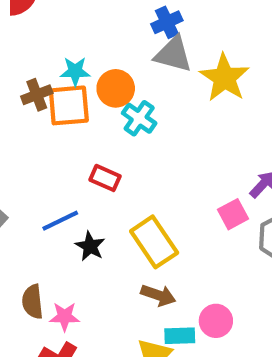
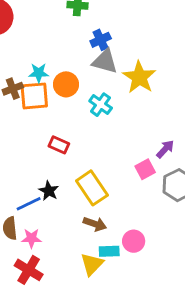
cyan cross: (139, 118) -> (101, 105), moved
blue line: (60, 221) -> (29, 204), moved

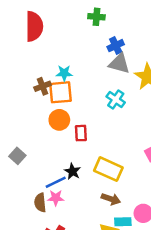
orange circle: (66, 84) -> (59, 120), moved
red rectangle: (59, 145) -> (81, 133), turned 63
yellow rectangle: (92, 188) -> (108, 169), turned -32
pink star: (31, 238) -> (56, 198), moved

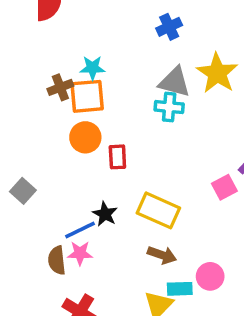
gray triangle: (119, 64) -> (174, 82), moved
cyan cross: (116, 99) -> (169, 107), turned -30

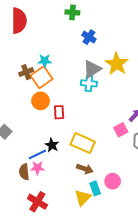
blue cross: (169, 27) -> (89, 37), turned -32
gray triangle: (174, 82) -> (92, 69), turned -48
orange square: (87, 96) -> (42, 77), turned -30
cyan rectangle: (180, 289) -> (95, 188), turned 72

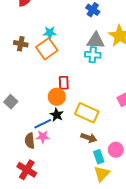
gray triangle: (92, 69) -> (96, 41), turned 36
brown cross: (26, 72) -> (21, 44), moved, turned 32
orange circle: (41, 101) -> (57, 97), moved
yellow triangle: (83, 198) -> (102, 174), moved
red cross: (37, 202) -> (27, 170), moved

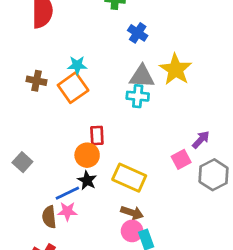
pink circle: (116, 150) -> (132, 231), moved

